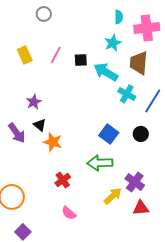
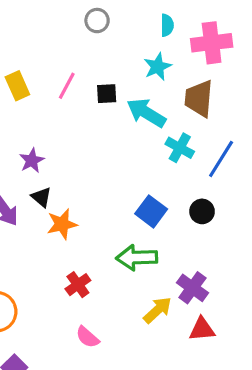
gray circle: (44, 14) -> (97, 21), moved
orange star: (53, 142) -> (62, 224), turned -30

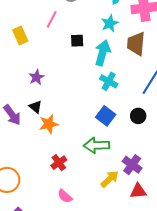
pink line: (67, 86) -> (52, 19), moved
cyan arrow: (146, 113) -> (103, 53), turned 75
cyan cross: (180, 148) -> (109, 81), moved
purple star: (32, 161) -> (36, 77), moved

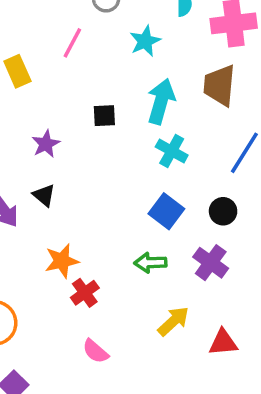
cyan star: (110, 23) -> (145, 41), moved
black square: (77, 41) -> (104, 116), moved
orange star: (49, 124) -> (62, 261), moved
green arrow: (96, 145) -> (150, 263), size x0.7
purple cross: (132, 165) -> (211, 263), moved

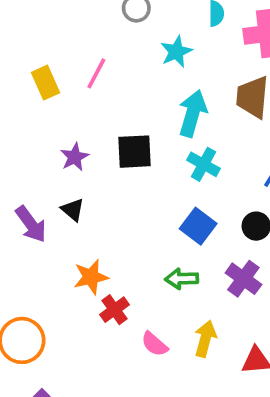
pink line: (72, 43) -> (96, 73), moved
black square: (104, 116) -> (134, 152), moved, size x1.5
yellow arrow: (173, 321) -> (205, 339), turned -32
pink semicircle: (95, 351) -> (154, 344), moved

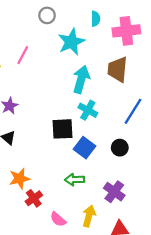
cyan star: (176, 52) -> (71, 42), size x1.4
black square: (134, 152) -> (62, 129), moved
purple cross: (243, 279) -> (114, 192), moved

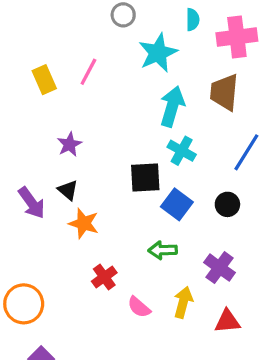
orange star: (19, 178) -> (84, 223), moved, turned 30

